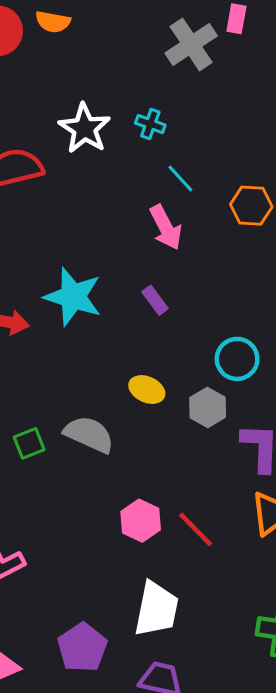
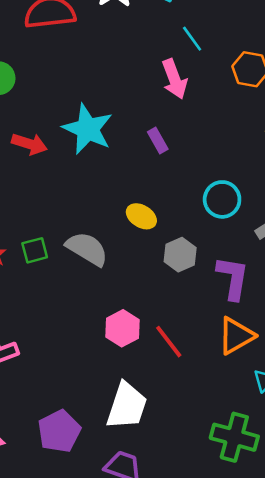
gray hexagon: (208, 407) -> (180, 255), moved

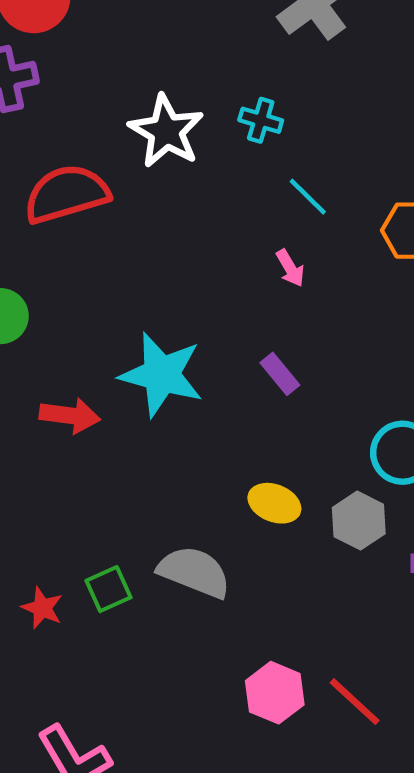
pink arrow: (174, 79) -> (290, 268), size x0.6
gray hexagon: (180, 255) -> (359, 521), moved

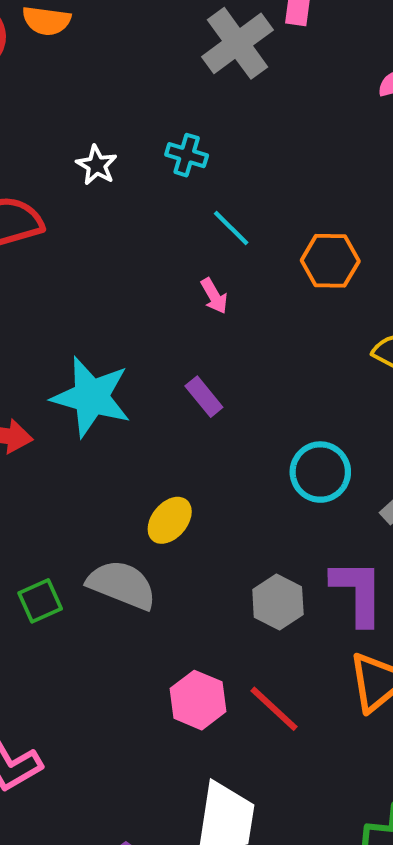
white star: (166, 131) -> (97, 165), size x0.6
yellow ellipse: (274, 503) -> (170, 520), moved, turned -72
gray hexagon: (359, 521) -> (278, 602), moved

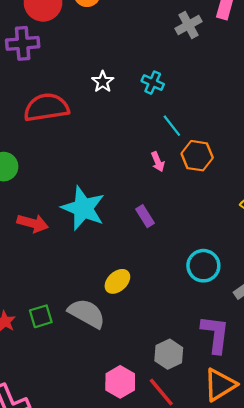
gray cross: (238, 43) -> (189, 25), size x0.7
orange hexagon: (330, 261) -> (197, 156), moved
gray hexagon: (278, 602) -> (169, 354), moved

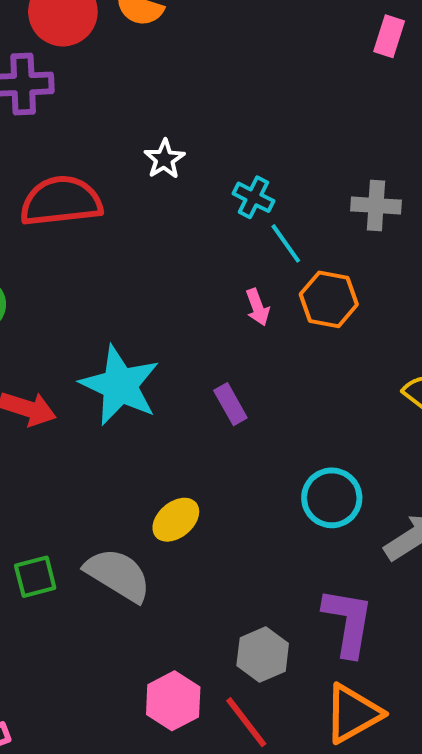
gray cross: (189, 25) -> (376, 205), moved, turned 30
cyan cross: (153, 83) -> (253, 197), moved

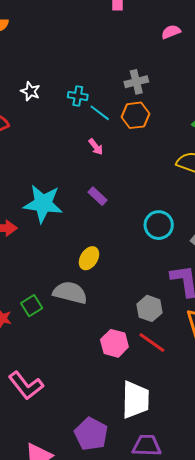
orange hexagon: (329, 299) -> (135, 115), moved

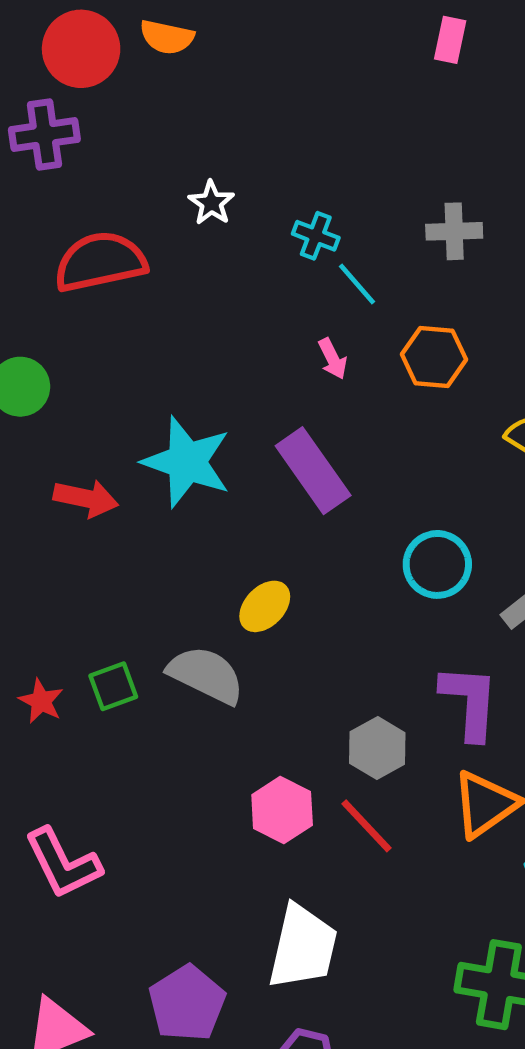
orange hexagon: (135, 115) -> (434, 357), moved
purple rectangle: (97, 196) -> (313, 471), size x1.8

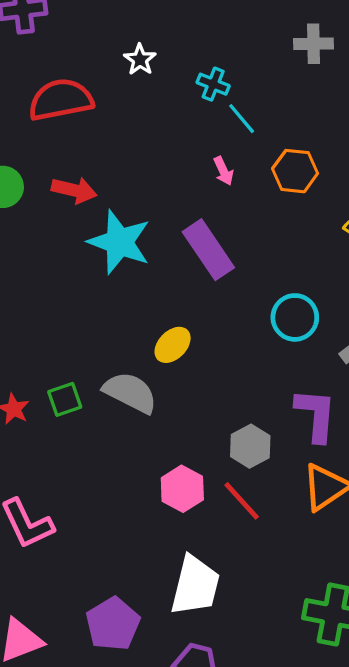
gray cross: (454, 231) -> (313, 44), moved
red arrow: (86, 498) -> (74, 190), moved

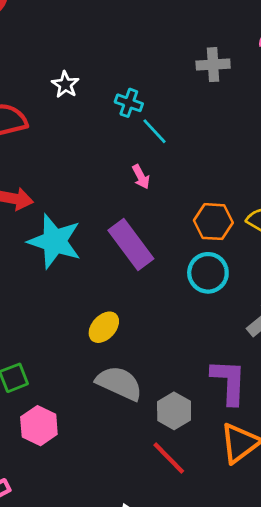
orange hexagon: (295, 171) -> (213, 222), moved
cyan circle: (295, 317) -> (208, 273), moved
gray semicircle: (130, 392) -> (119, 383), moved
pink hexagon: (182, 489) -> (39, 426), moved

